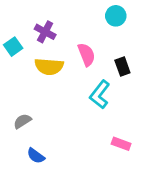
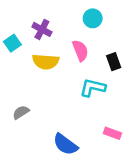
cyan circle: (116, 16) -> (93, 18), moved
cyan L-shape: (100, 94) -> (93, 88), turned 65
blue semicircle: (36, 156) -> (65, 144), moved, size x1.5

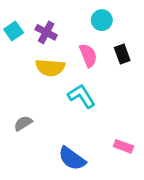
cyan square: (12, 43) -> (14, 31), moved
black rectangle: (114, 62) -> (122, 54), moved
cyan L-shape: (93, 88) -> (81, 96), moved, turned 45

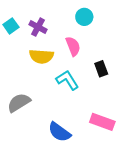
black rectangle: (122, 54) -> (101, 69), moved
gray semicircle: (23, 123) -> (19, 103), size x1.5
pink rectangle: (124, 146) -> (102, 122), size x1.5

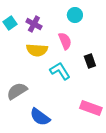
blue semicircle: (59, 132) -> (40, 117), moved

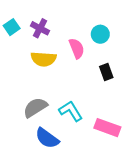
cyan circle: (75, 15) -> (100, 34), moved
cyan L-shape: (60, 71) -> (71, 111), moved
gray semicircle: (17, 91) -> (35, 107), moved

